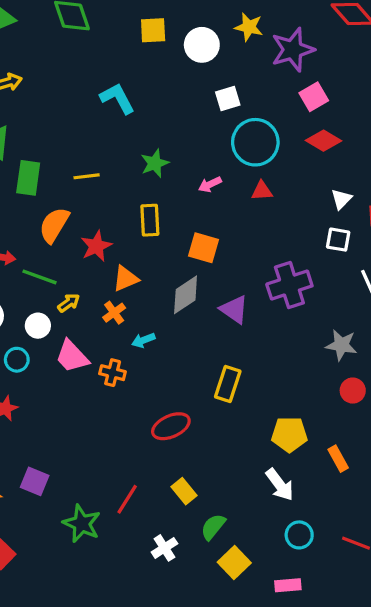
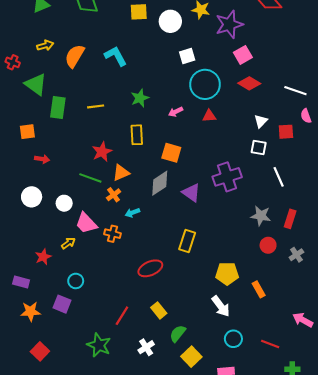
orange semicircle: (54, 225) -> (75, 56), moved
green line: (40, 277) -> (90, 178), moved
yellow arrow: (69, 303) -> (68, 243), moved
cyan circle: (17, 360) -> (76, 281), moved
green star: (82, 524) -> (99, 345), moved

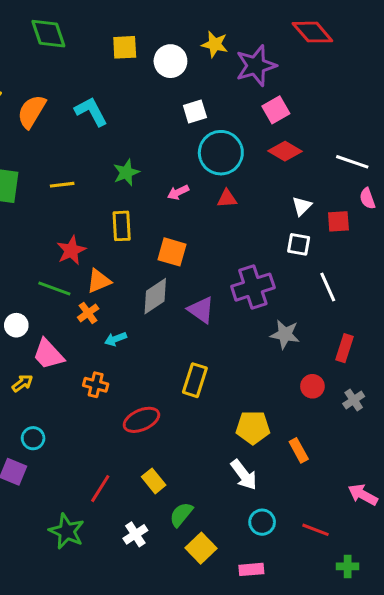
gray star: (261, 216) -> (285, 334), moved
orange cross: (112, 234) -> (96, 385), moved

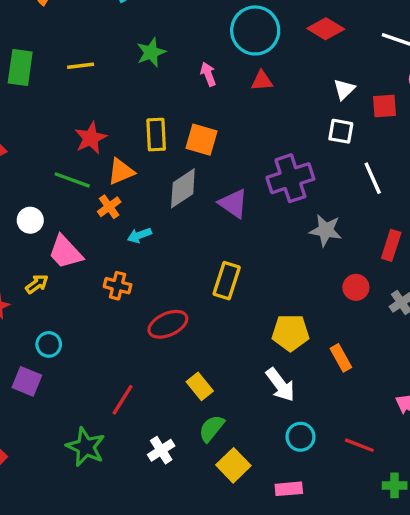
pink arrow: (178, 192) -> (208, 74), turned 95
yellow rectangle: (122, 226) -> (156, 135), moved
yellow rectangle: (154, 481) -> (200, 386), moved

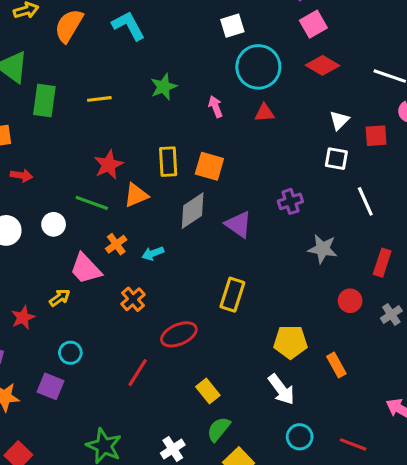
purple cross: (290, 178) -> (290, 201), size x0.6
orange cross: (109, 207) -> (116, 244), moved
white circle: (30, 220) -> (54, 224), moved
orange cross: (118, 286) -> (133, 299), turned 35
red line: (123, 400) -> (138, 373), moved

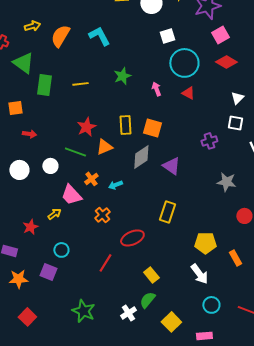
red triangle: (264, 113) -> (188, 93), turned 32
purple cross: (290, 201) -> (209, 141), moved
green semicircle: (219, 429) -> (147, 300), moved

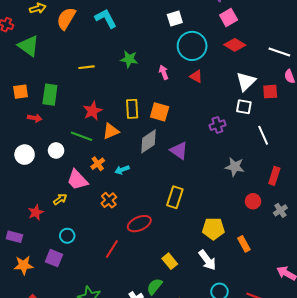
green star: (122, 76) -> (129, 59), turned 30
green rectangle: (44, 85) -> (50, 95), moved
white triangle: (237, 98) -> (246, 81), size x1.5
yellow rectangle: (151, 275) -> (170, 261), moved

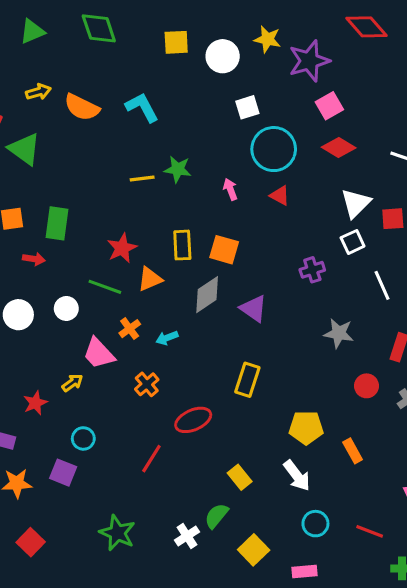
orange semicircle: (66, 19) -> (82, 107), turned -95
yellow line: (86, 67) -> (142, 178), moved
white square: (244, 107) -> (353, 242), turned -35

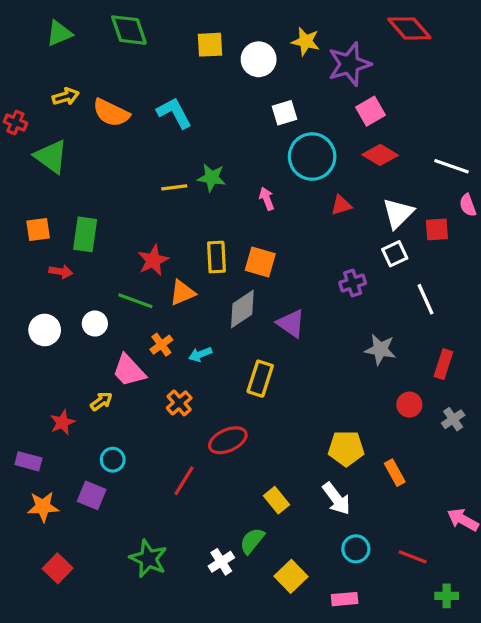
red triangle: (280, 196) -> (341, 205), moved, turned -45
yellow rectangle: (247, 380) -> (260, 379), moved

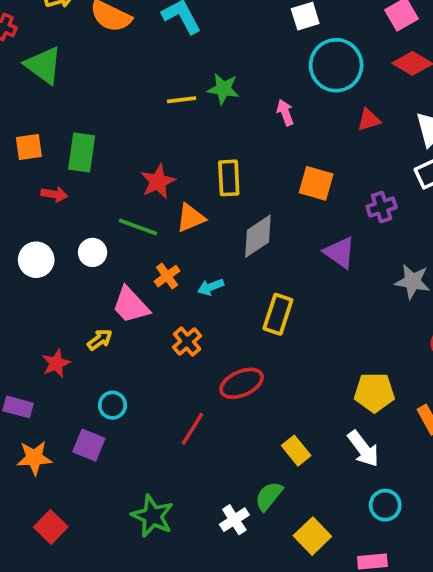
orange square: (260, 262) -> (316, 183), moved
purple triangle: (291, 324) -> (340, 252), moved

